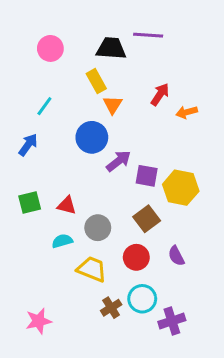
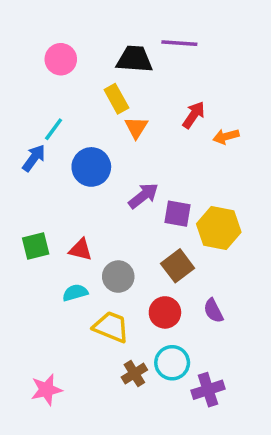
blue circle: (92, 137) -> (91, 167), moved
blue arrow: (28, 145) -> (34, 158), moved

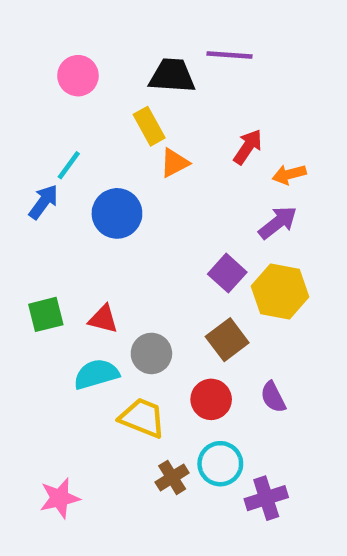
orange triangle: (136, 127) -> (174, 163), turned 30
purple arrow: (143, 196) -> (278, 223), moved
purple square: (178, 214) -> (227, 273), turned 32
cyan semicircle: (75, 293) -> (96, 374), size x1.4

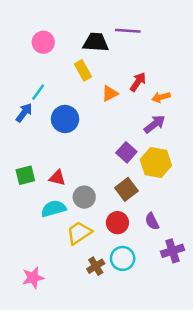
orange triangle: (174, 163) -> (110, 93), moved
yellow trapezoid: (142, 418) -> (79, 233), turned -56
purple cross: (266, 498) -> (172, 251), moved

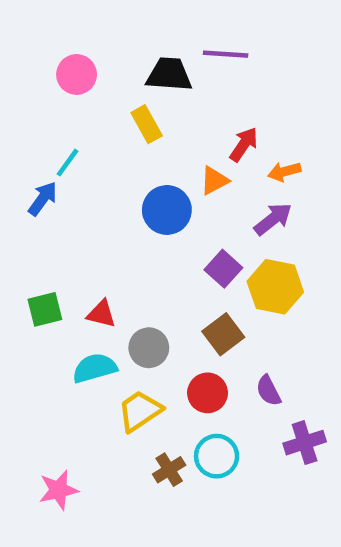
orange triangle: (110, 93) -> (214, 181), moved
blue circle: (65, 119) -> (167, 210), moved

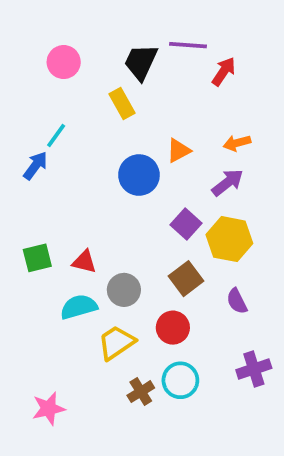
black trapezoid: (169, 74) -> (141, 62), turned -69
red arrow: (244, 144) -> (224, 71), moved
purple semicircle: (268, 391) -> (237, 301), moved

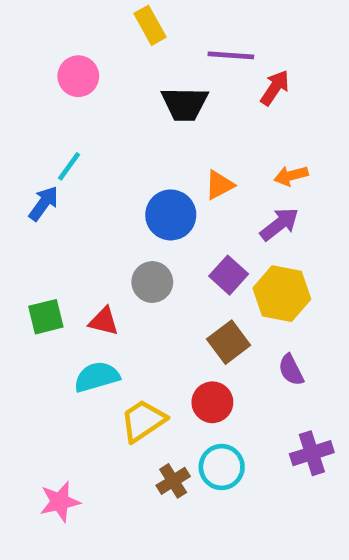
black trapezoid: (141, 62) -> (185, 104), moved, turned -114
yellow rectangle: (122, 103) -> (150, 25), moved
gray circle: (124, 290) -> (152, 282), moved

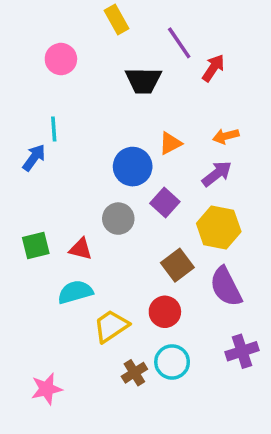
purple line: (231, 55) -> (179, 43), turned 52
cyan line: (69, 166) -> (54, 129), turned -40
purple square: (229, 275) -> (165, 202), moved
purple semicircle: (291, 370) -> (226, 287), size x1.6

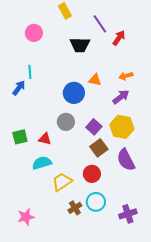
orange triangle: (170, 143) -> (95, 80), turned 40
purple square: (165, 202) -> (94, 127), moved
purple cross: (242, 351) -> (128, 214), moved

